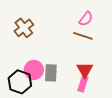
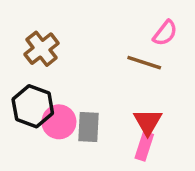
pink semicircle: (86, 19) -> (165, 33), moved
black hexagon: (20, 82) -> (33, 106), moved

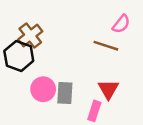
black hexagon: (33, 106) -> (19, 56), moved
pink rectangle: (144, 146) -> (94, 111), moved

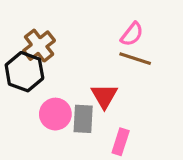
pink semicircle: (121, 24) -> (132, 34), moved
red triangle: (108, 89) -> (104, 96), moved

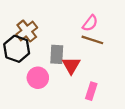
gray rectangle: (83, 119) -> (57, 54), moved
pink rectangle: (121, 142) -> (91, 91), moved

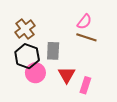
black hexagon: (17, 49) -> (27, 56), moved
red triangle: (71, 65) -> (67, 75), moved

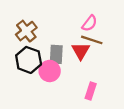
pink circle: (35, 73) -> (50, 71), moved
red triangle: (67, 75) -> (81, 51), moved

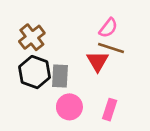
gray rectangle: (56, 54) -> (60, 76), moved
pink circle: (50, 71) -> (69, 107), moved

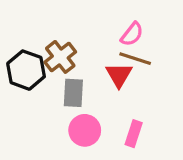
brown cross: (32, 37) -> (60, 57), moved
black hexagon: (35, 72) -> (26, 70), moved

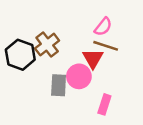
gray rectangle: (73, 93) -> (59, 85), moved
pink circle: (85, 130) -> (79, 76), moved

